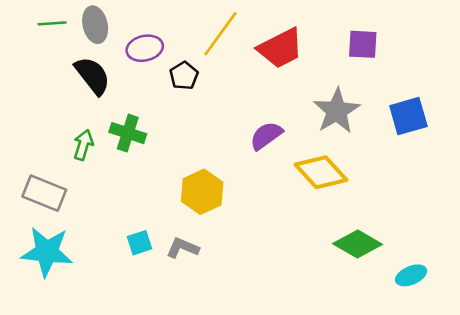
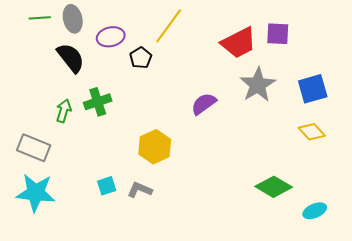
red trapezoid: (281, 48) -> (239, 43), moved
green cross: (128, 133) -> (98, 102), turned -36
yellow diamond: (321, 172) -> (312, 132), moved, size x0.7

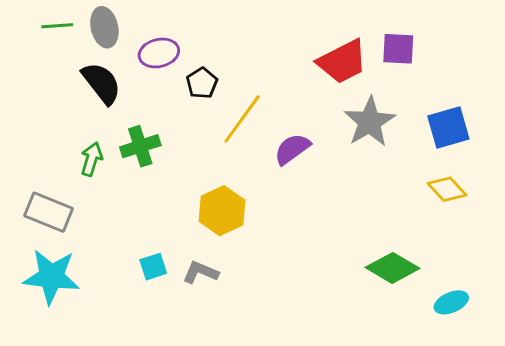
yellow line: (169, 26) -> (242, 119), moved

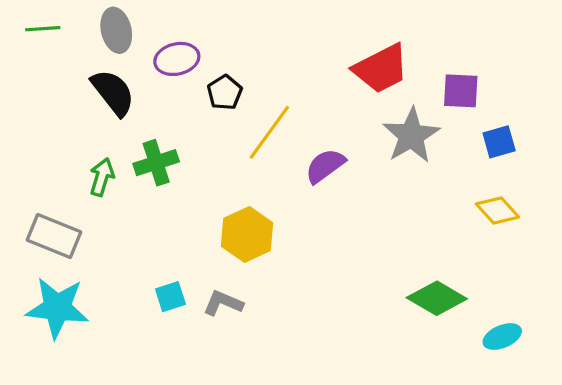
green line: (57, 26) -> (43, 29), moved
purple square: (398, 49) -> (461, 91), moved
blue square: (448, 128) -> (499, 142), size x0.7

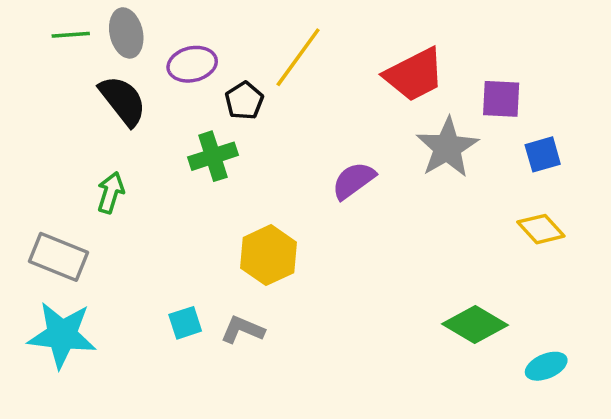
green line: (43, 29) -> (71, 35), moved
yellow line: (269, 132) -> (298, 57), moved
green cross: (156, 163) -> (213, 156), moved

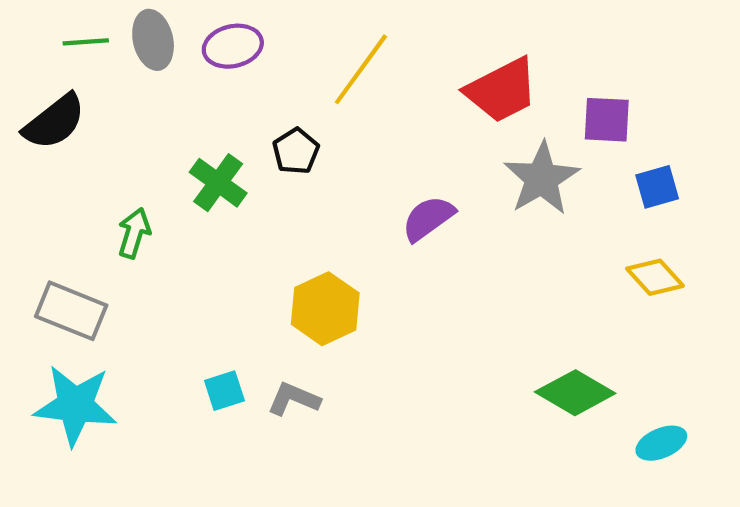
purple ellipse: (192, 64) -> (233, 46), moved
black semicircle: (123, 101) -> (54, 122), moved, turned 90
black pentagon: (244, 101) -> (296, 151), moved
green cross: (213, 156) -> (218, 183), moved, turned -36

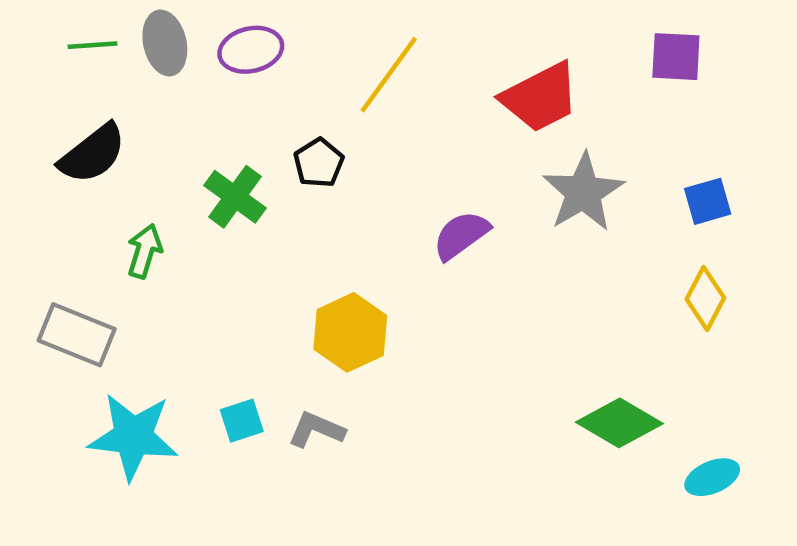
purple square: (607, 120) -> (676, 57), moved
black semicircle: (54, 122) -> (92, 154), moved
yellow diamond: (655, 277) -> (705, 299), turned 70
cyan star: (75, 405) -> (133, 436), moved

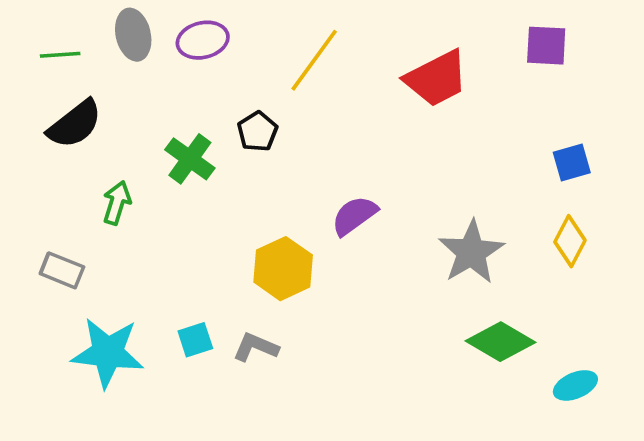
green line: (92, 45) -> (60, 55), moved
gray star: (583, 192) -> (471, 252), moved
purple semicircle: (461, 235) -> (354, 216), moved
gray rectangle: (77, 335) -> (62, 270), size x0.7

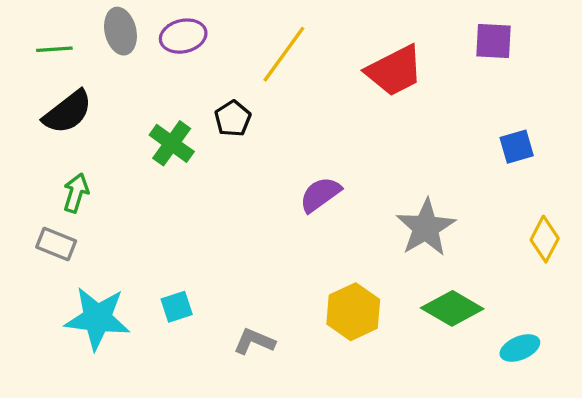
green arrow: (117, 203) -> (76, 193), moved
yellow diamond: (570, 241) -> (545, 239), moved
yellow hexagon: (283, 269) -> (353, 312), moved
gray L-shape: (256, 347) -> (254, 341), moved

